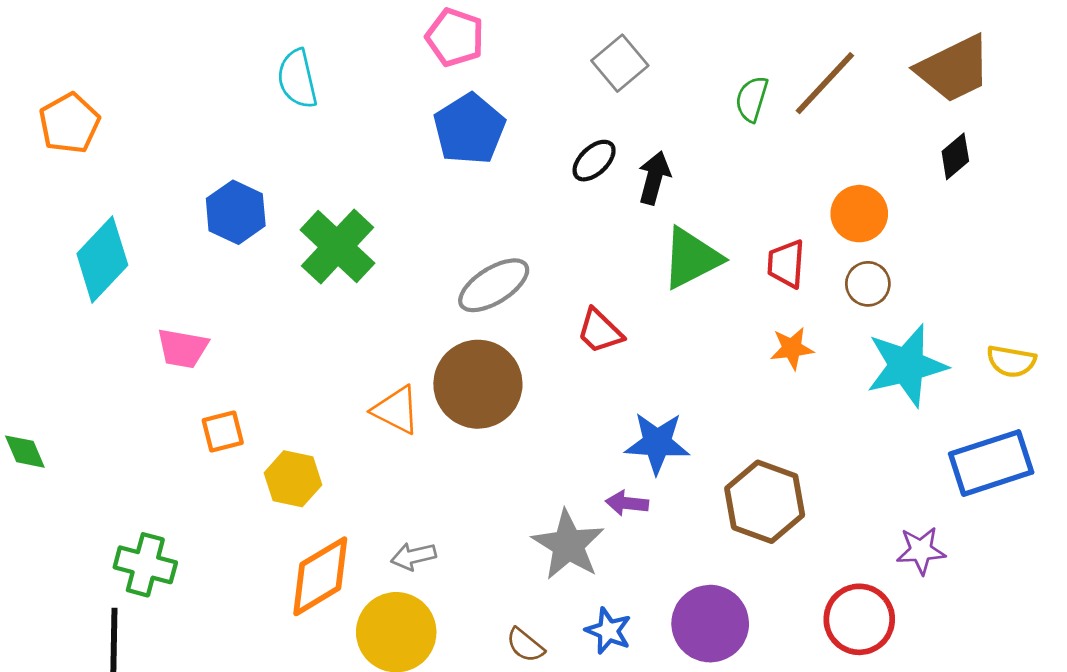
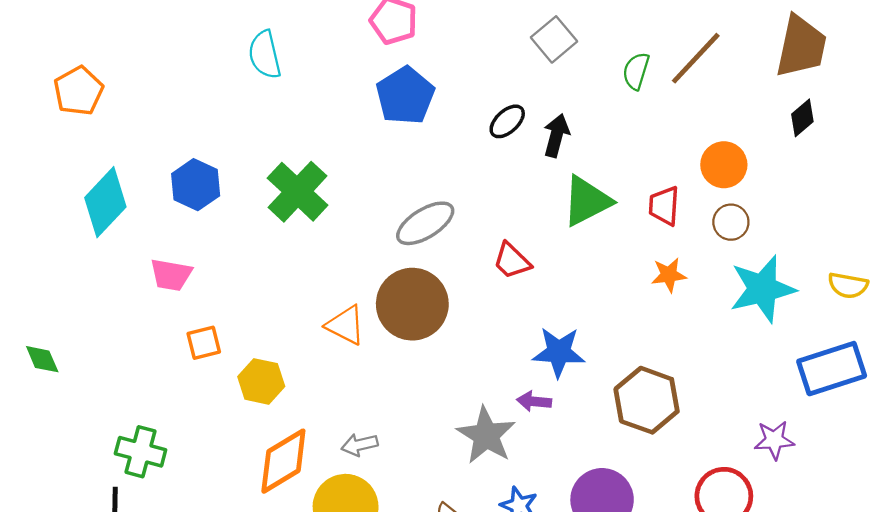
gray square: (620, 63) -> (554, 39), moved
brown trapezoid: (954, 69) -> (801, 46), turned -52
blue hexagon: (236, 212) -> (196, 185), moved

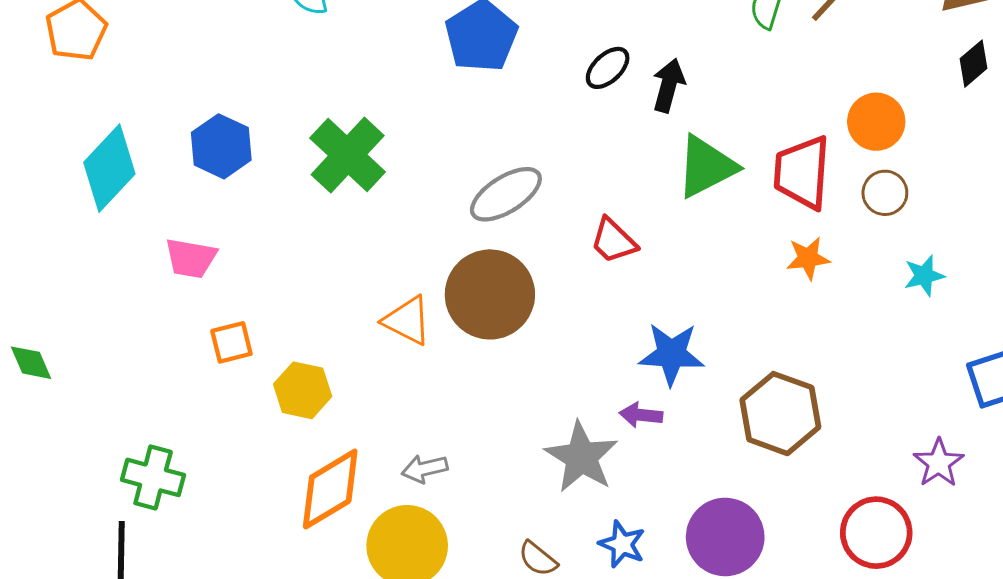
red trapezoid: (664, 206) -> (802, 172), size x1.5
cyan star: (763, 289) -> (924, 276), size x0.5
purple star: (774, 440) -> (939, 463), turned -30

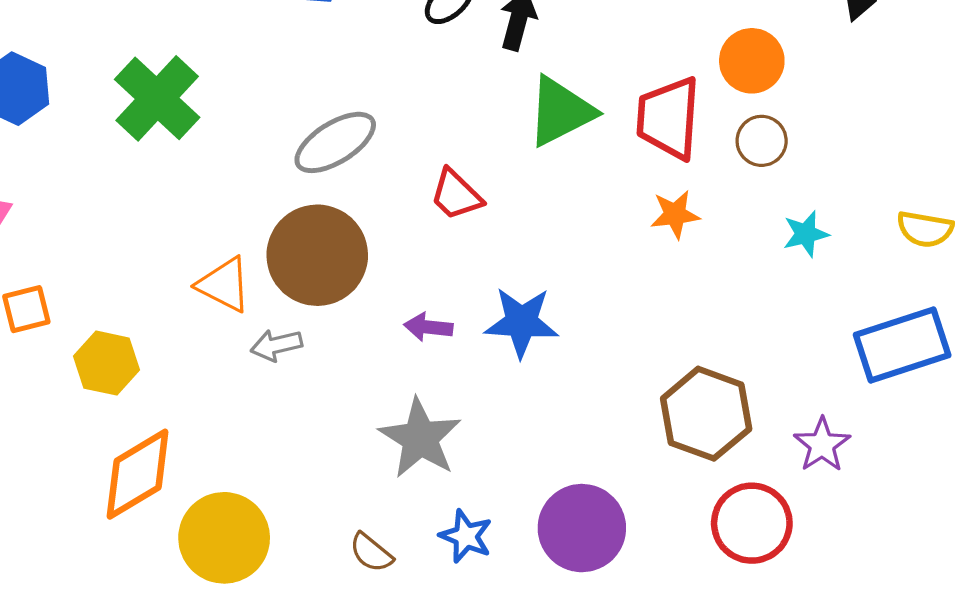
brown hexagon: (780, 414) -> (706, 414), moved
purple arrow: (641, 415) -> (428, 327), moved
gray arrow: (425, 469) -> (276, 345), moved

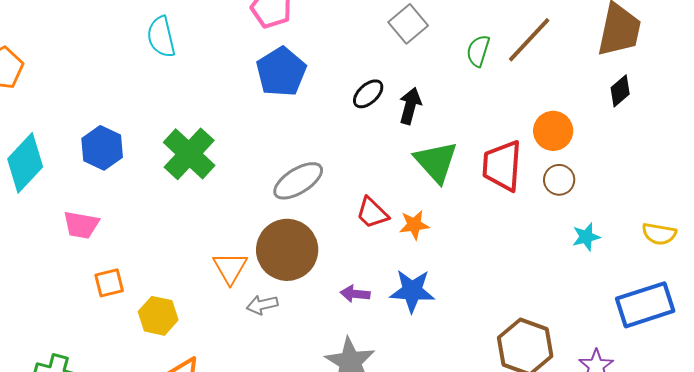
green triangle: (561, 111) -> (436, 162), turned -45
orange star: (675, 214) -> (414, 225), moved
orange triangle: (224, 285) -> (230, 268), turned 33

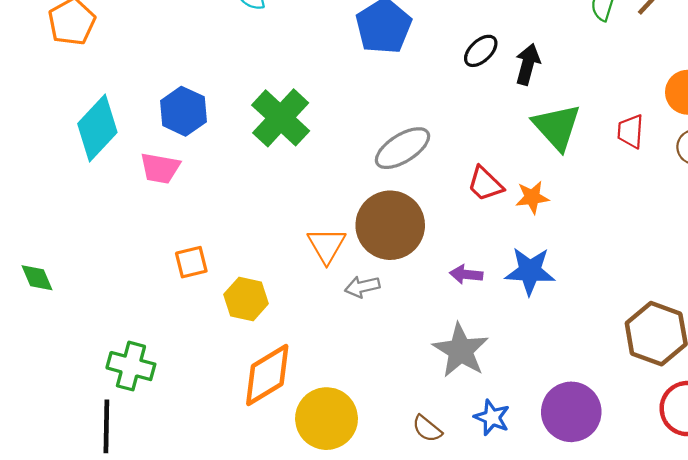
red trapezoid: (502, 166) -> (630, 131), size x0.6
pink trapezoid: (81, 225) -> (160, 168), moved

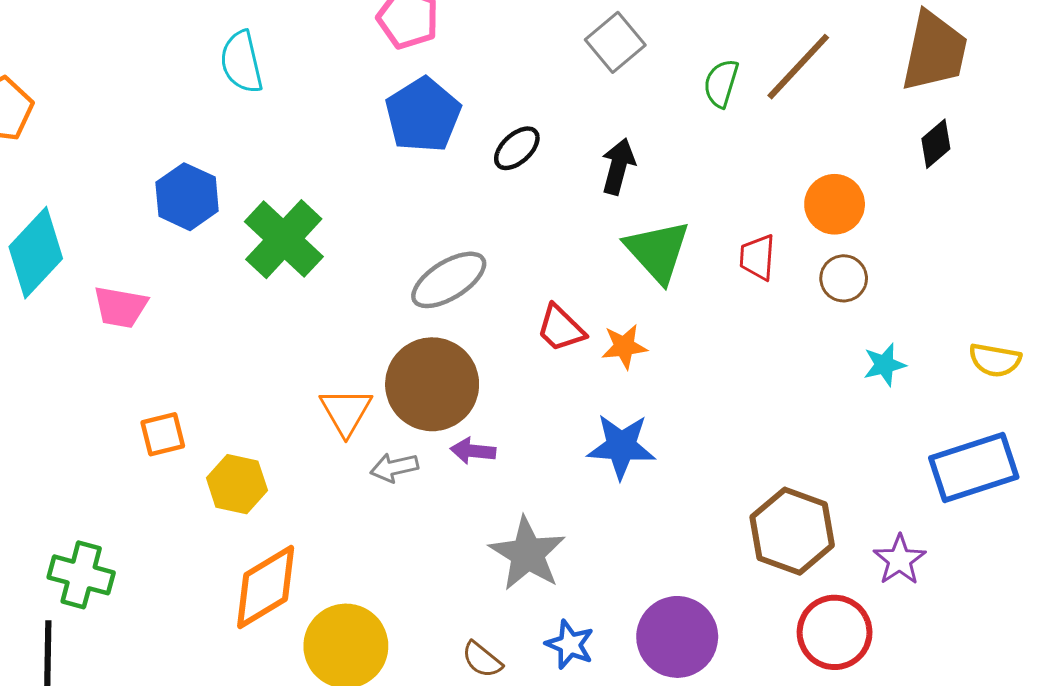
black ellipse: (481, 51) -> (517, 148), moved
blue hexagon: (183, 111) -> (187, 197), moved
purple arrow: (466, 274) -> (473, 451), moved

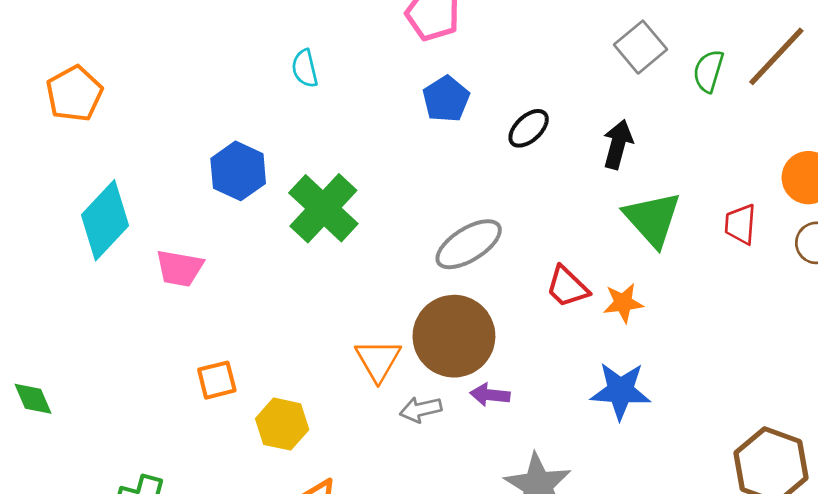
gray square: (615, 42) -> (640, 47), moved
cyan semicircle: (241, 62) -> (305, 68), moved, size x0.7
blue pentagon: (423, 115) -> (446, 99), size x0.7

